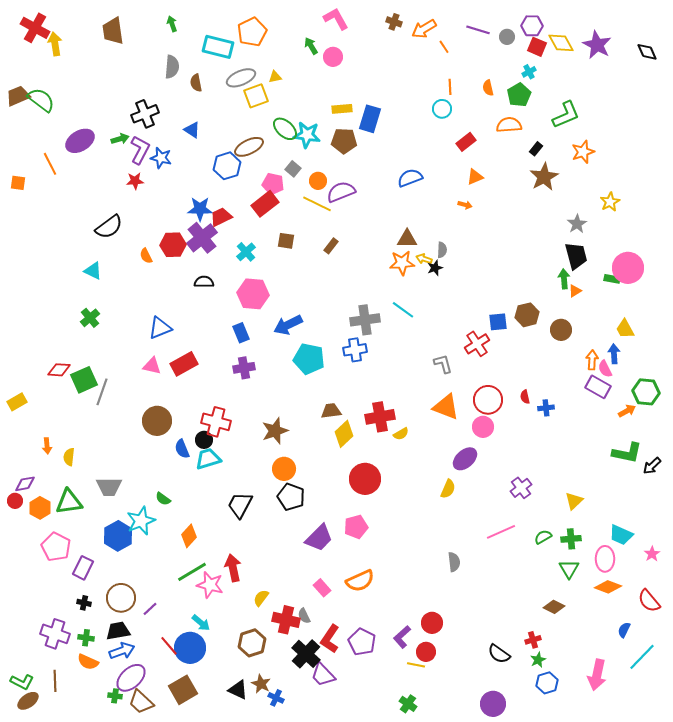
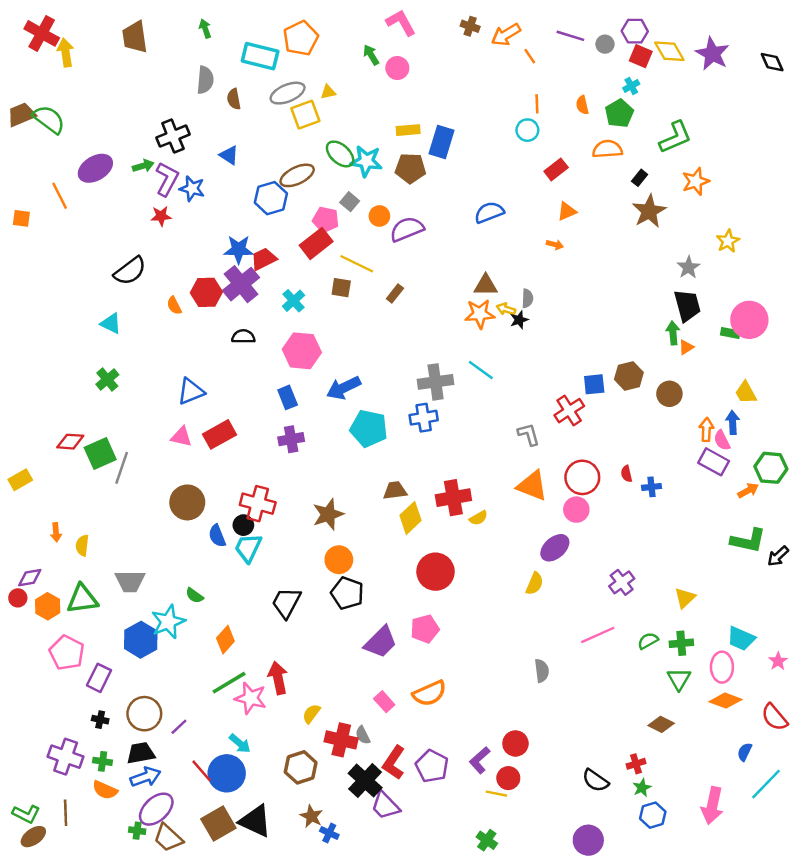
yellow line: (317, 204) -> (357, 264), moved
cyan trapezoid: (208, 459) -> (248, 548), turned -48
black triangle: (238, 690) -> (255, 821), moved, size x1.4

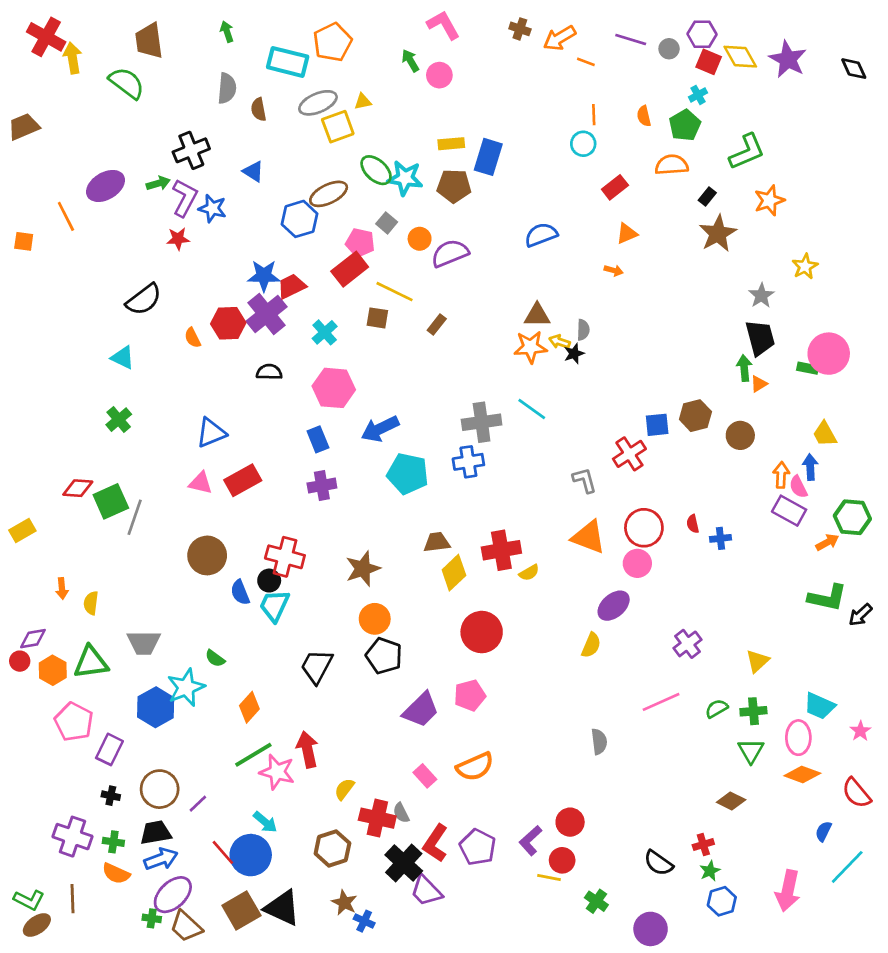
orange line: (530, 56) -> (586, 62), turned -35
green semicircle: (49, 119) -> (127, 83), moved
green cross: (487, 840) -> (596, 901), moved

